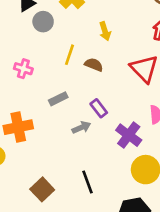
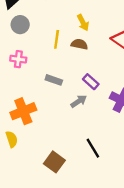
gray circle: (43, 22) -> (20, 25), moved
yellow arrow: (105, 31) -> (83, 23), moved
gray rectangle: (58, 99) -> (54, 80), turned 56

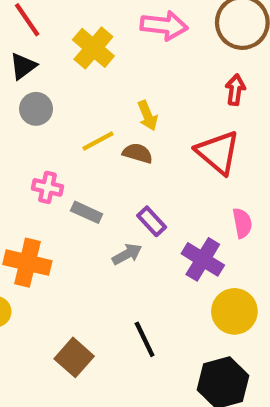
yellow line: (57, 39) -> (98, 141), turned 48
pink cross: (18, 59) -> (47, 187), moved
orange cross: (23, 111) -> (27, 263), turned 30

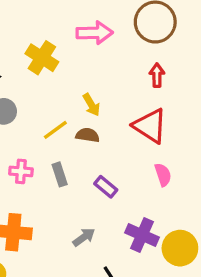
gray rectangle: (87, 212) -> (60, 174), moved, turned 55
pink semicircle: (242, 223) -> (163, 175), moved
gray arrow: (127, 254) -> (84, 237), moved
purple cross: (203, 259) -> (142, 235), moved

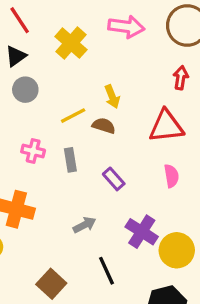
red triangle: (150, 126) -> (166, 126), turned -48

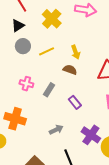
yellow line: (73, 116) -> (47, 51), moved
gray rectangle: (70, 160) -> (49, 90), turned 40

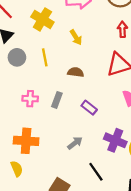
yellow line: (47, 51) -> (45, 57), turned -63
yellow arrow: (76, 52) -> (76, 37), moved

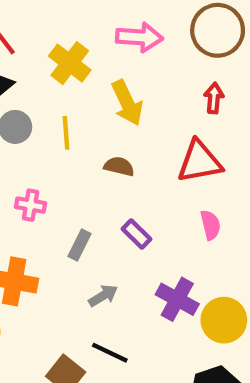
yellow arrow: (76, 37) -> (127, 103), size x1.5
gray rectangle: (57, 100) -> (79, 245), moved
black line: (96, 172) -> (110, 353), moved, turned -36

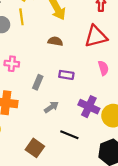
yellow line: (66, 133) -> (21, 17), moved
purple rectangle: (137, 234) -> (66, 75), turned -32
black line: (110, 353) -> (69, 135), moved

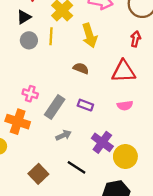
pink cross: (12, 64) -> (30, 94), moved
pink semicircle: (103, 68) -> (125, 106), turned 88
gray rectangle: (38, 82) -> (55, 107), size x1.5

